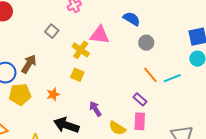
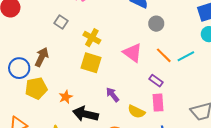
pink triangle: (100, 35) -> (133, 53), moved, turned 35
yellow square: (77, 75) -> (91, 63), size x1.5
orange star: (53, 94) -> (66, 97), moved

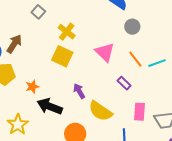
pink rectangle: (158, 103) -> (139, 112), moved
yellow semicircle: (136, 112) -> (100, 111), size x1.4

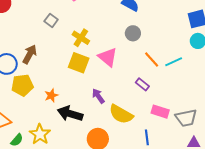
gray circle: (132, 27) -> (133, 33), moved
pink triangle: (105, 52) -> (108, 57), moved
pink rectangle: (139, 112) -> (160, 112), turned -72

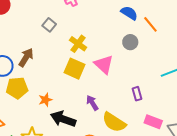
orange line: (152, 59) -> (150, 24), moved
purple rectangle: (142, 84) -> (137, 94), turned 32

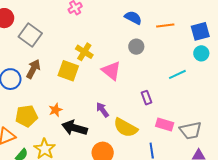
orange line: (150, 24) -> (165, 26), moved, turned -54
gray square: (49, 25) -> (30, 35), moved, size x1.6
yellow square: (74, 69) -> (68, 71), moved
yellow pentagon: (17, 88) -> (27, 116), moved

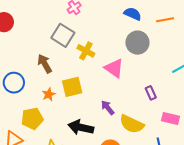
gray square: (30, 35) -> (63, 35), moved
gray circle: (136, 47) -> (137, 43), size x1.5
brown arrow: (33, 69) -> (45, 64), moved, turned -54
yellow square: (68, 71) -> (72, 87), moved, turned -30
orange star: (55, 110) -> (49, 94), moved

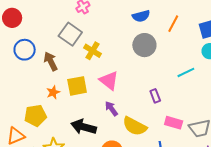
blue semicircle: (133, 14) -> (141, 16), turned 138
orange line: (165, 20) -> (173, 24), turned -54
pink triangle: (114, 68) -> (109, 81), moved
blue circle: (14, 83) -> (25, 50), moved

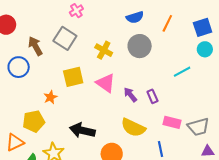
blue circle: (25, 50) -> (19, 67), moved
yellow cross: (93, 51) -> (104, 50), moved
brown arrow: (51, 61) -> (35, 46), moved
yellow square: (77, 86) -> (73, 77), moved
purple arrow: (111, 109) -> (130, 95), moved

